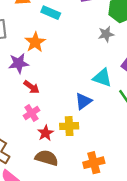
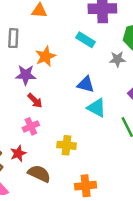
cyan rectangle: (51, 13) -> (85, 40), moved
cyan triangle: (102, 78) -> (97, 108), moved
blue triangle: (83, 101) -> (86, 84), moved, turned 42
red star: (45, 133) -> (18, 153), moved

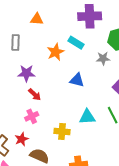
orange star: (45, 56) -> (56, 52), moved
cyan triangle: (97, 108) -> (87, 117), moved, turned -30

